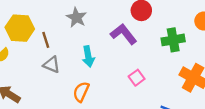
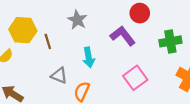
gray triangle: (52, 65) -> (59, 76), moved
pink square: (137, 78) -> (135, 78), size x1.5

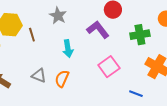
gray triangle: (59, 76) -> (39, 76), moved

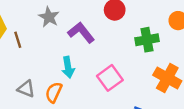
purple L-shape: (98, 30) -> (81, 33), moved
cyan arrow: (68, 49) -> (68, 67), moved

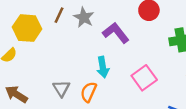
brown line: (18, 40) -> (59, 15), moved, turned 42
gray triangle: (26, 89) -> (61, 88), turned 36

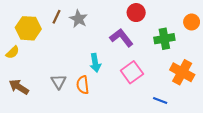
purple L-shape: (116, 33) -> (121, 38), moved
orange semicircle: (89, 92) -> (83, 85), turned -30

